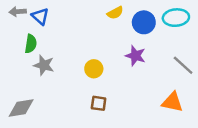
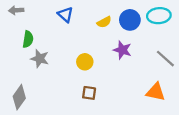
yellow semicircle: (115, 13) -> (104, 22), moved
blue triangle: (40, 16) -> (65, 15), moved
gray diamond: (21, 108) -> (19, 97), turned -45

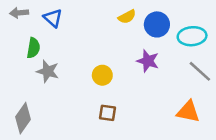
blue triangle: (65, 15) -> (53, 18), moved
cyan ellipse: (159, 16) -> (192, 36), moved
yellow semicircle: (104, 22) -> (127, 17), moved

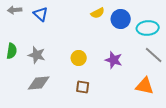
green semicircle: (33, 48) -> (12, 51), moved
purple star: (148, 61) -> (114, 60), moved
gray diamond: (23, 118) -> (39, 83), moved, turned 50

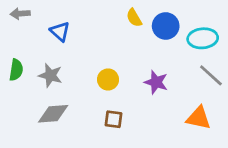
yellow semicircle: (98, 13) -> (134, 18), turned 88
blue triangle: (41, 14) -> (60, 31), moved

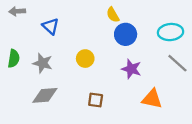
blue circle: (166, 26) -> (126, 34), moved
yellow circle: (108, 79) -> (85, 59), moved
orange triangle: (199, 118) -> (152, 99), moved

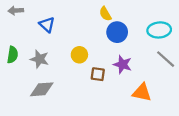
brown square: (96, 100) -> (98, 74), moved

